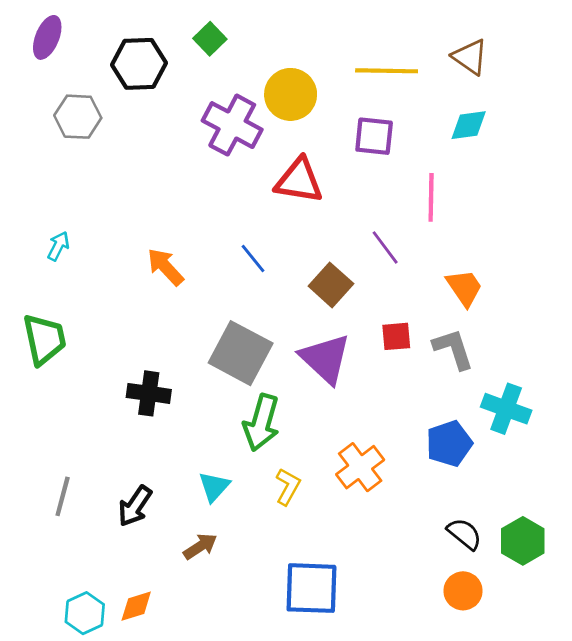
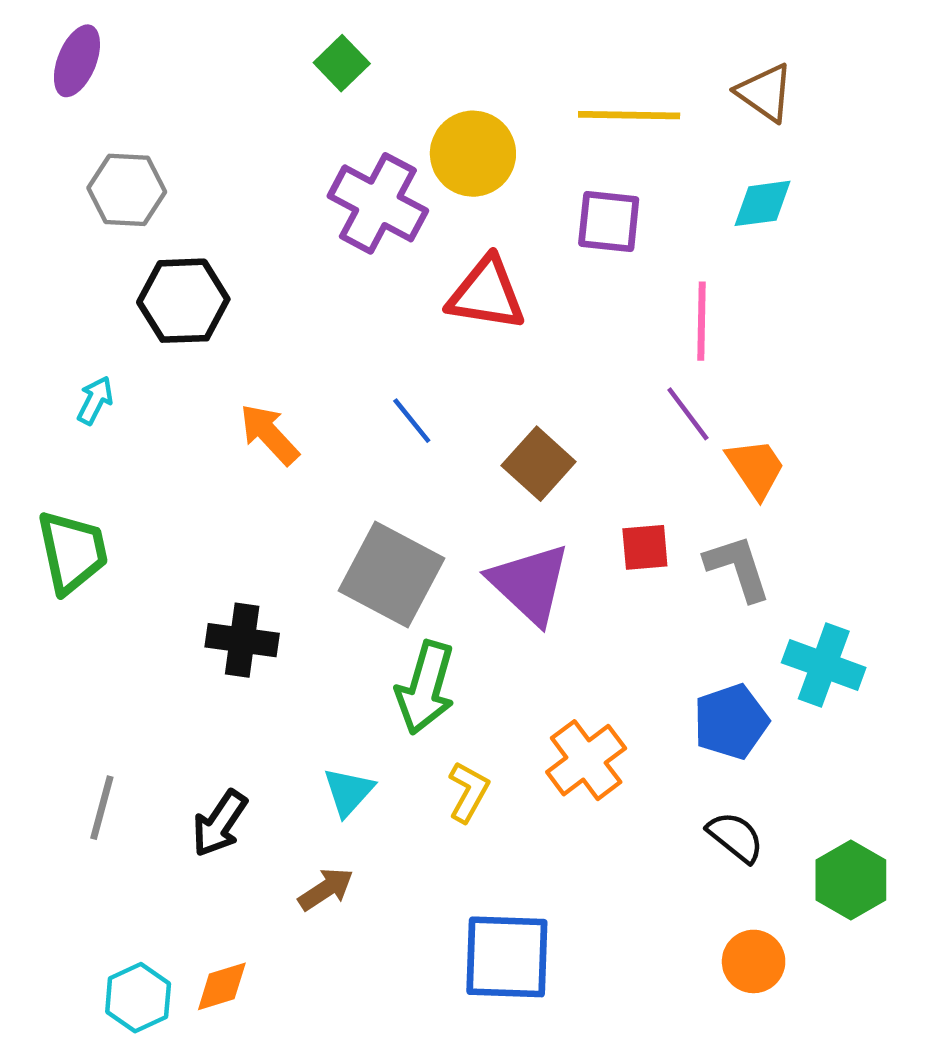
black hexagon: (139, 64) -> (183, 301), moved
purple line: (385, 247) -> (688, 414), moved
black semicircle: (464, 534) -> (735, 837), moved

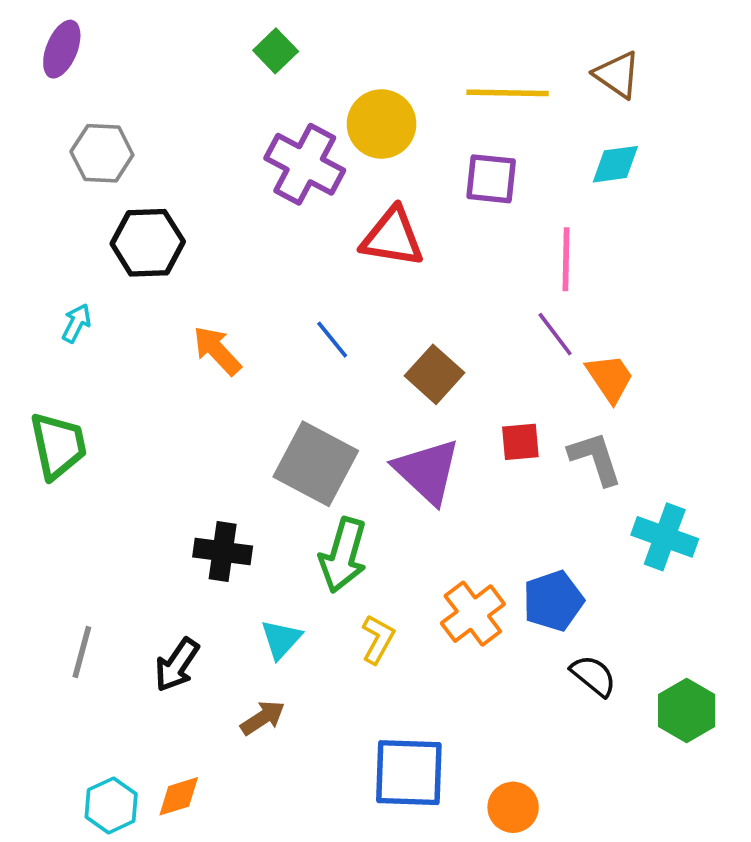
black cross: (242, 640) -> (223, 552), moved
blue pentagon: (731, 722) -> (553, 601), moved
orange circle: (754, 961) -> (513, 807), moved

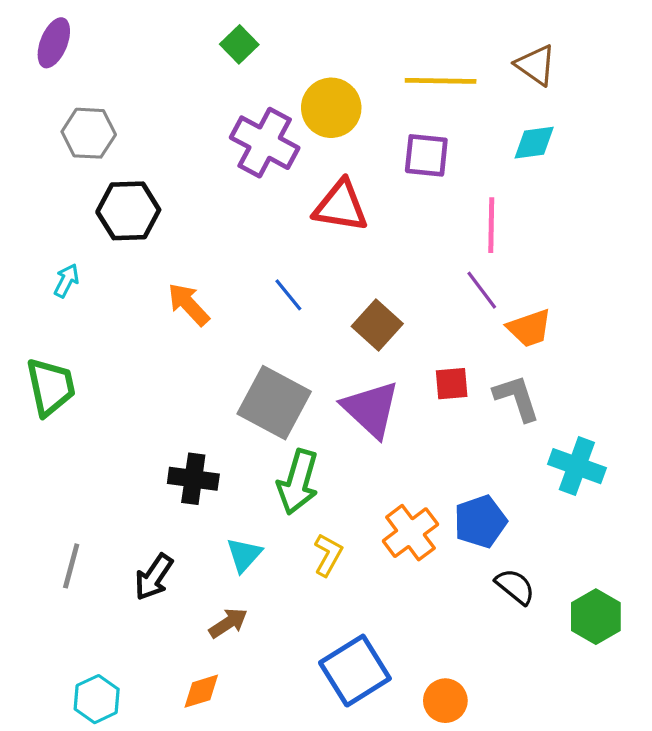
orange trapezoid: (610, 378) -> (529, 328), turned 105
blue square: (409, 773) -> (355, 671), turned -34
orange diamond: (179, 796) -> (201, 691), moved

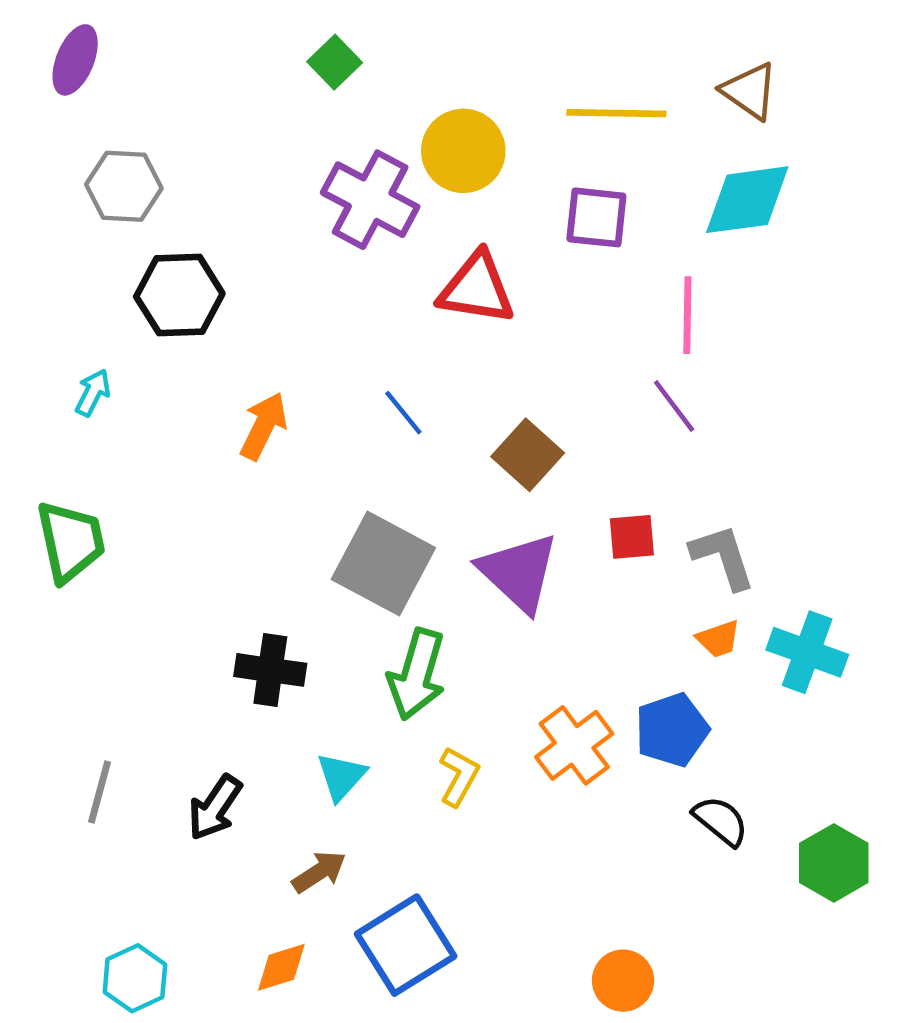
cyan diamond: (534, 143) -> (747, 200), size x1.5
orange arrow: (189, 304) -> (264, 426), turned 69
orange trapezoid: (529, 328) -> (718, 639), moved, size x0.7
blue square: (355, 671) -> (406, 945), moved

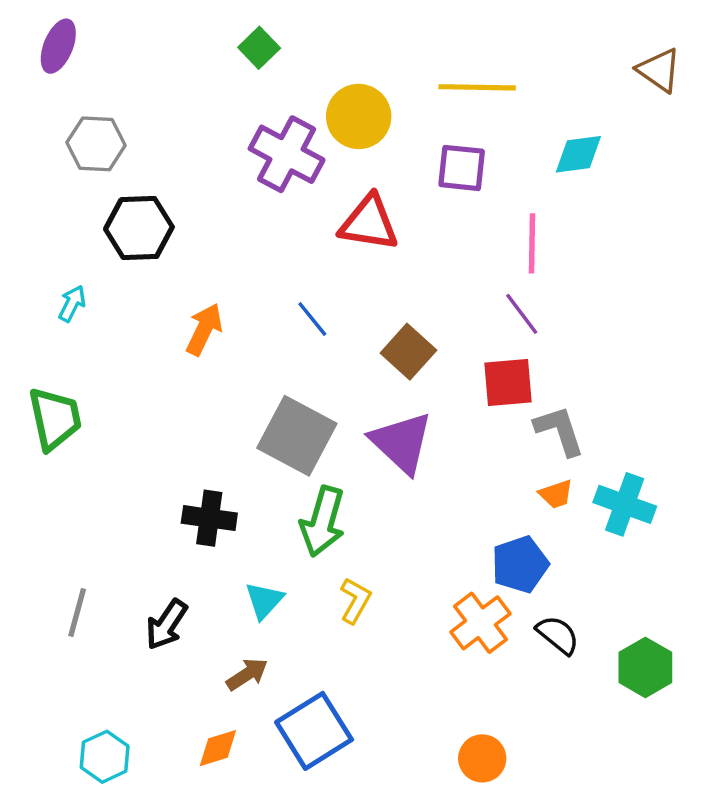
brown triangle: (749, 91) -> (659, 70), moved
cyan diamond: (747, 200) -> (578, 154), size x0.7
red square: (632, 537) -> (508, 383), moved, size x1.4
orange cross: (574, 745) -> (481, 623), moved

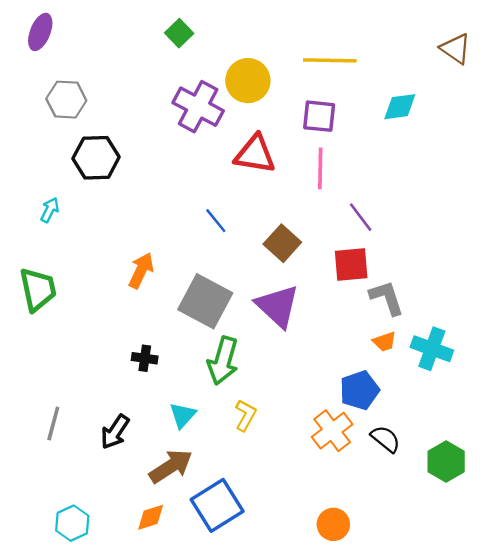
pink line: (532, 243) -> (320, 168), moved
orange arrow: (204, 329) -> (141, 270), moved
black cross: (209, 518) -> (145, 358), size x0.7
brown arrow: (247, 674) -> (171, 466), size x1.5

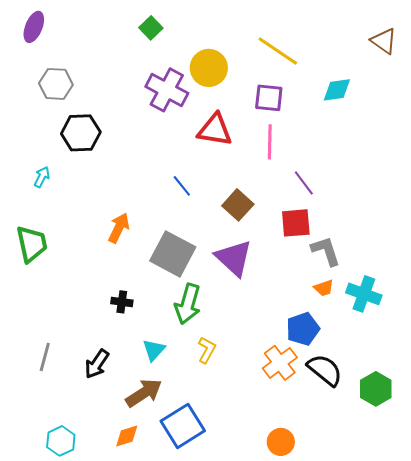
yellow line: (330, 60) -> (278, 51), turned 33
black semicircle: (386, 439) -> (325, 370), size x1.4

